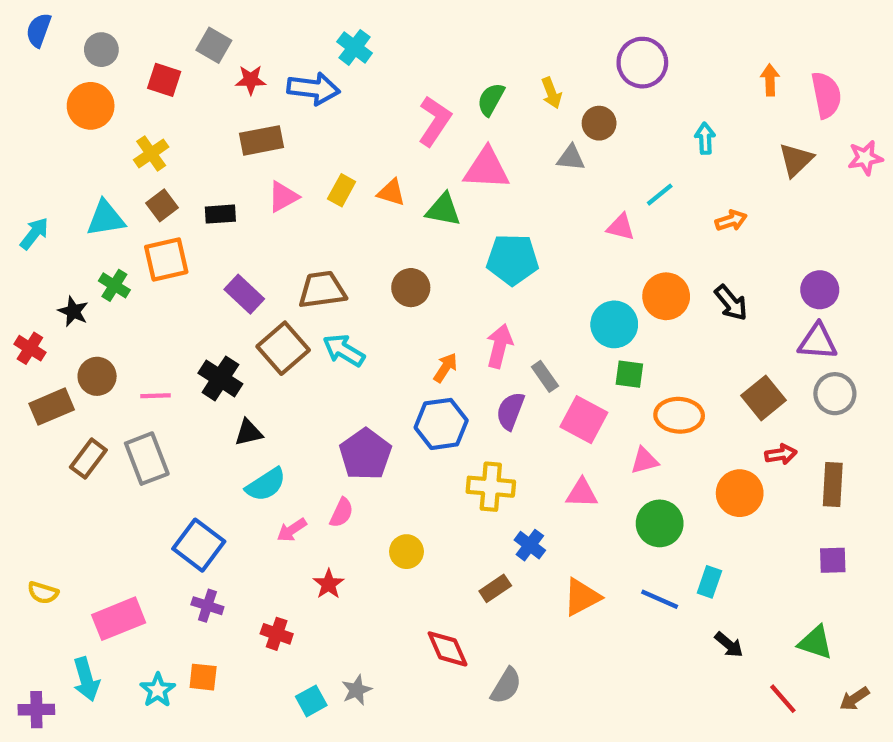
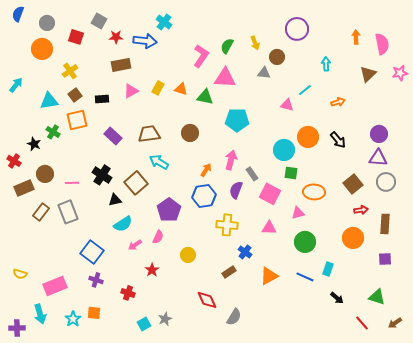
cyan arrow: (34, 234) -> (16, 85), moved
brown square: (283, 348) -> (136, 183), moved
orange circle: (740, 493) -> (353, 238), moved

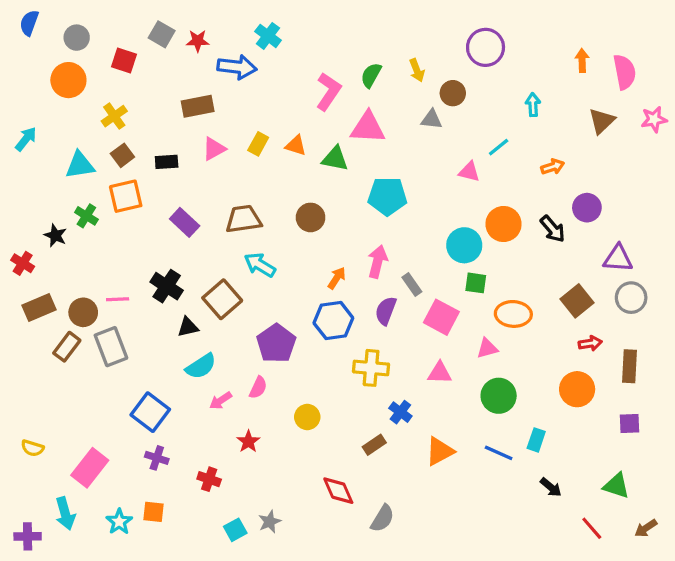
red star: (116, 37) -> (198, 41), moved
purple circle: (379, 134) -> (587, 208), moved
brown circle: (45, 174) -> (83, 312), moved
pink rectangle: (55, 286) -> (90, 468), turned -30

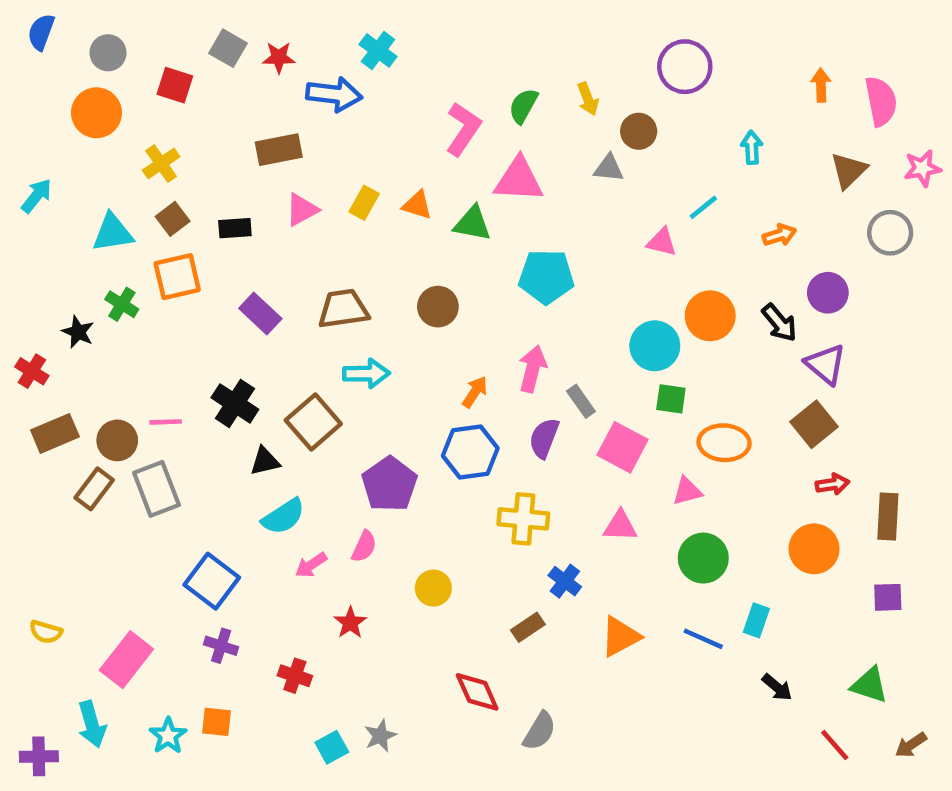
purple triangle: (618, 258) -> (826, 364), moved, turned 36
cyan arrow: (260, 265) -> (366, 373), turned 148
gray circle: (631, 298) -> (890, 233), moved

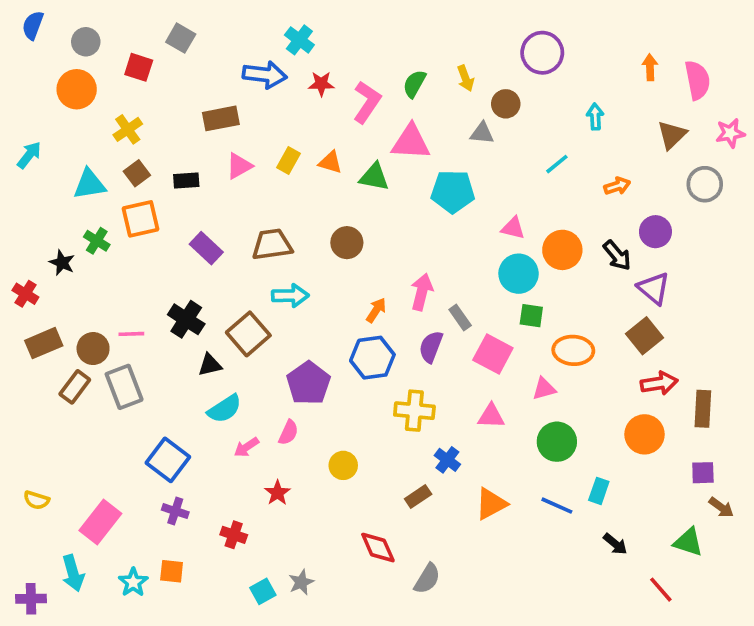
red star: (279, 57) -> (321, 84), moved
pink triangle: (662, 242) -> (513, 228), moved
cyan pentagon: (546, 277) -> (453, 191), moved
red arrow: (832, 484) -> (659, 383), size x1.4
brown arrow: (911, 745) -> (721, 507), moved, turned -110

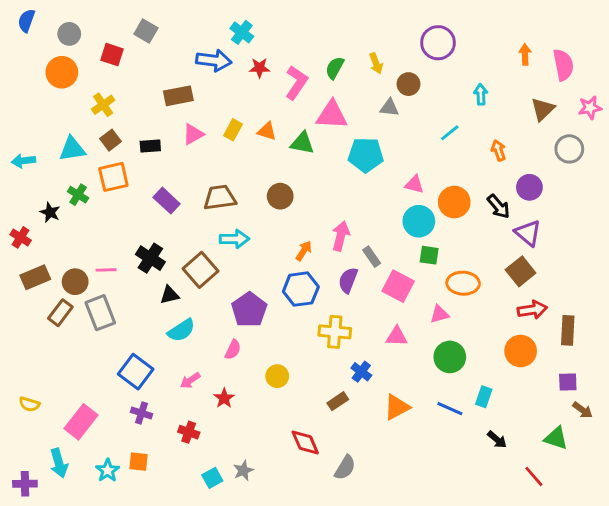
cyan arrow: (29, 155) -> (23, 161), moved, turned -135
orange arrow: (617, 186) -> (498, 150), turned -90
pink arrow: (246, 447) -> (190, 381), moved

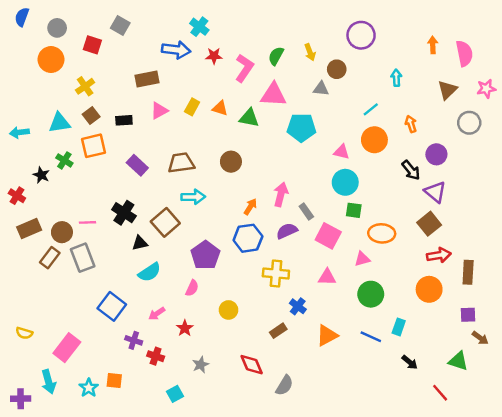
orange circle: (454, 202) -> (374, 140), moved
purple semicircle: (348, 280) -> (287, 231), turned 45
purple cross: (142, 413) -> (134, 340), moved
gray star: (243, 471) -> (201, 365), moved

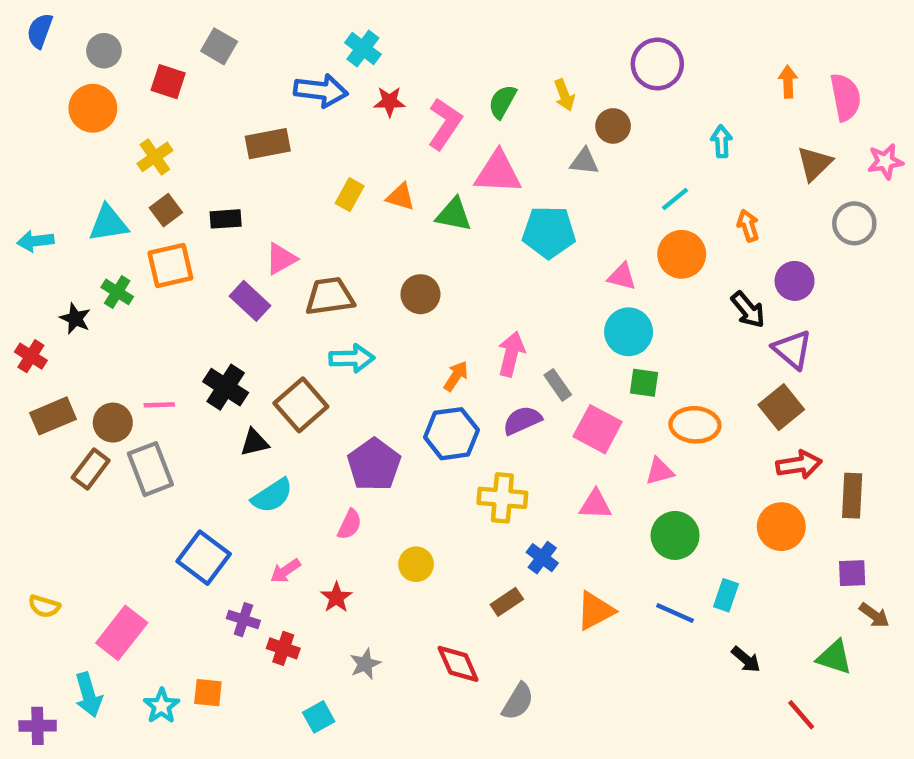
pink triangle: (159, 111) -> (281, 259), moved

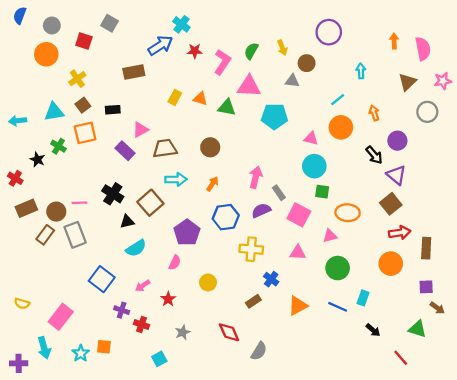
blue arrow: (321, 91) -> (160, 45), turned -40
orange arrow: (456, 376) -> (212, 184), moved

